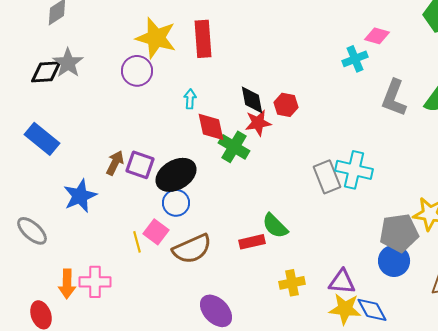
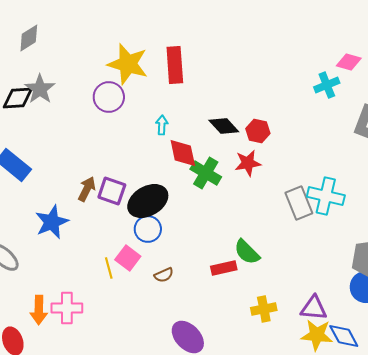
black diamond: (252, 100) -> (224, 126), turned -32
red star: (258, 123) -> (248, 163), moved
brown semicircle: (192, 249) -> (164, 275), size x0.5

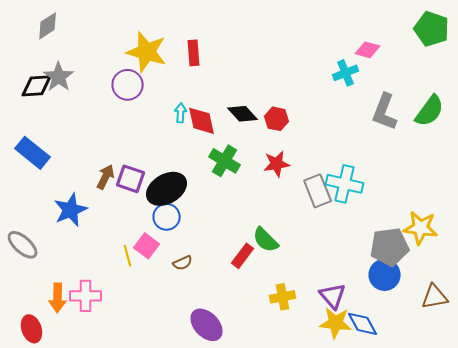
red rectangle: (175, 65) -> (194, 53), size x0.7
red diamond: (183, 153) -> (202, 121), moved
red star: (248, 163) -> (277, 164), moved
red rectangle: (224, 268) -> (243, 256), turned -40
purple triangle: (314, 308) -> (333, 296), turned 44

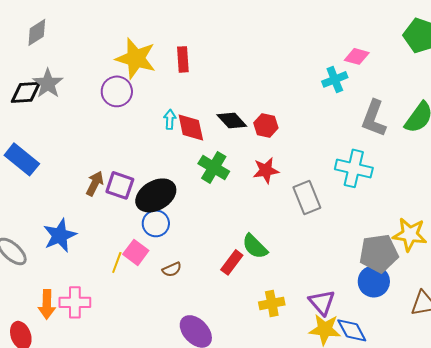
cyan cross: (345, 184) -> (354, 168), moved
blue star: (71, 210) -> (60, 235), moved
yellow line: (128, 256) -> (117, 262), turned 35

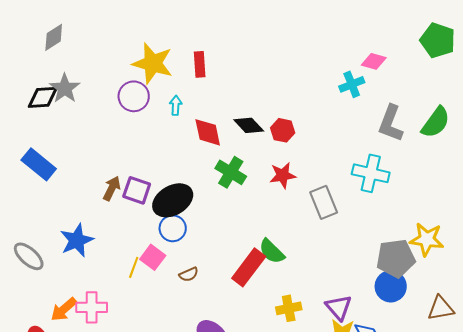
cyan arrow: (170, 119) -> (176, 105), moved
red rectangle: (232, 262) -> (249, 267), size x1.5
orange arrow: (47, 304) -> (64, 309), turned 48

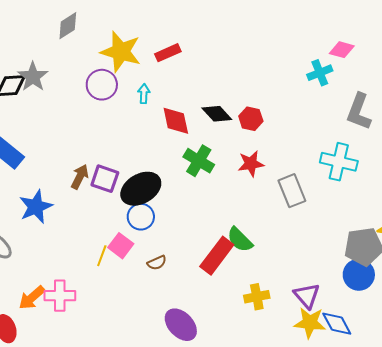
gray diamond: (54, 37) -> (68, 26), moved
red rectangle: (200, 64) -> (168, 53), turned 70
blue star: (77, 240) -> (36, 207), moved

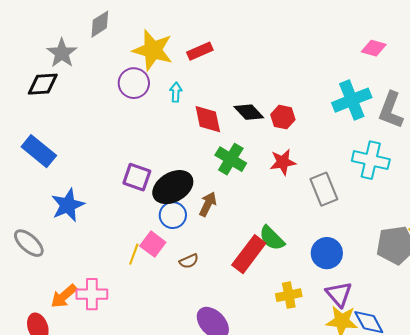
cyan cross: (320, 73) -> (352, 100), moved, size x1.5
gray star: (33, 77) -> (62, 53), moved
brown arrow: (80, 177) -> (208, 204), moved
blue circle: (359, 275) -> (327, 253), moved

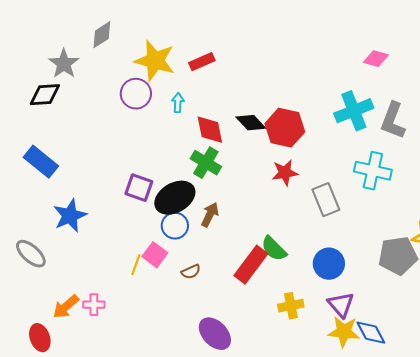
red hexagon: (283, 117) -> (285, 128), size x1.6
green cross: (231, 159) -> (206, 163), moved
pink cross: (92, 294) -> (94, 305), size x0.7

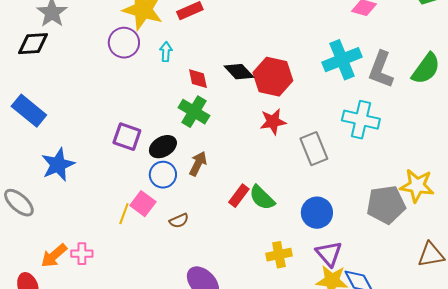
red diamond: (210, 130) -> (198, 79), size x0.7
black ellipse: (175, 198) -> (163, 147), size x0.7
red rectangle: (251, 265) -> (239, 196), moved, size x0.6

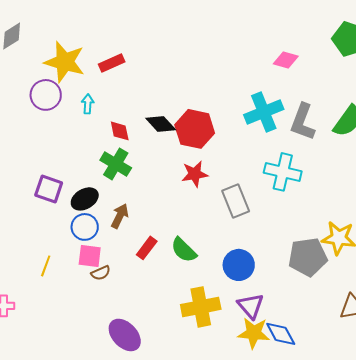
red rectangle: (239, 196) -> (147, 248), moved
pink square: (143, 204) -> (90, 256), moved, turned -30
yellow cross: (279, 255) -> (201, 307), size x1.5

